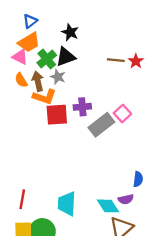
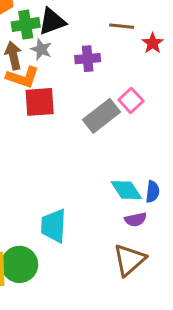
green cross: (47, 59) -> (26, 25), turned 30
red star: (136, 61) -> (153, 43), moved
purple cross: (82, 107) -> (88, 59), moved
cyan diamond: (108, 206) -> (126, 190), moved

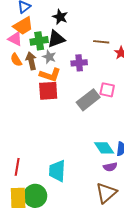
orange L-shape: (23, 77) -> (50, 75), moved
pink square: (131, 100) -> (107, 90), turned -35

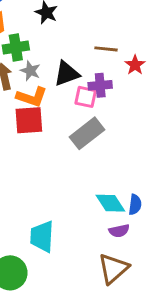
black triangle: (56, 39) -> (67, 74), moved
purple cross: (79, 63) -> (100, 85), moved
pink square: (107, 90) -> (86, 97), moved

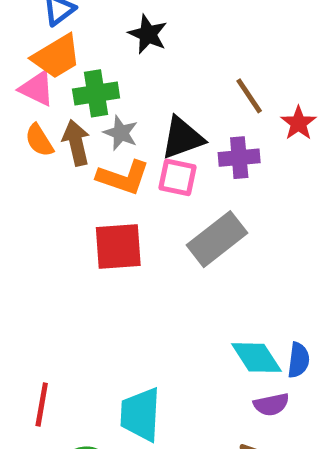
brown line: (106, 49) -> (249, 96), turned 50
pink square: (86, 97) -> (177, 177), moved
red square: (29, 120) -> (118, 246), moved

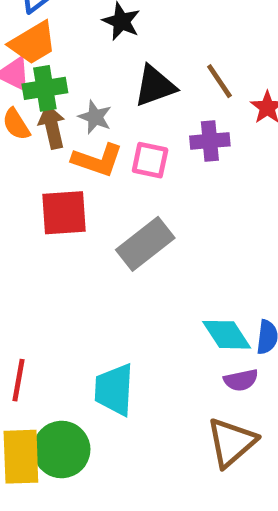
green cross: (96, 93) -> (45, 88), moved
black triangle: (182, 138) -> (155, 86), moved
gray rectangle: (217, 239) -> (145, 244), moved
red square: (118, 246) -> (64, 213), moved

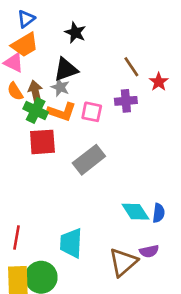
black triangle: (155, 86) -> (66, 69), moved
green cross: (45, 88) -> (36, 110), moved, turned 35
purple semicircle: (241, 380) -> (149, 251), moved
brown triangle: (231, 442) -> (123, 262), moved

